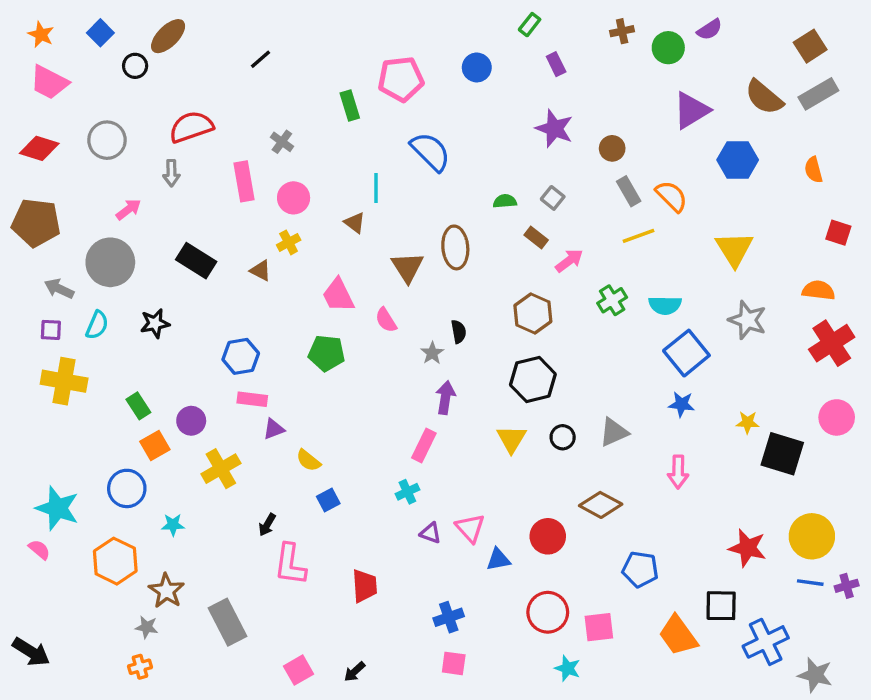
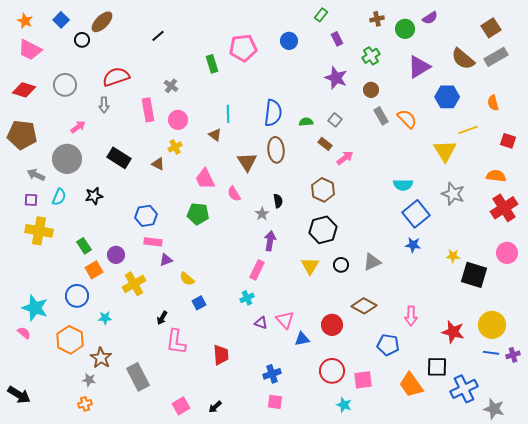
blue semicircle: (431, 152) -> (273, 113), moved, turned 52
yellow line: (639, 236) -> (468, 130), moved
green cross: (612, 300) -> (371, 56), moved
pink arrow: (678, 472) -> (411, 316), moved

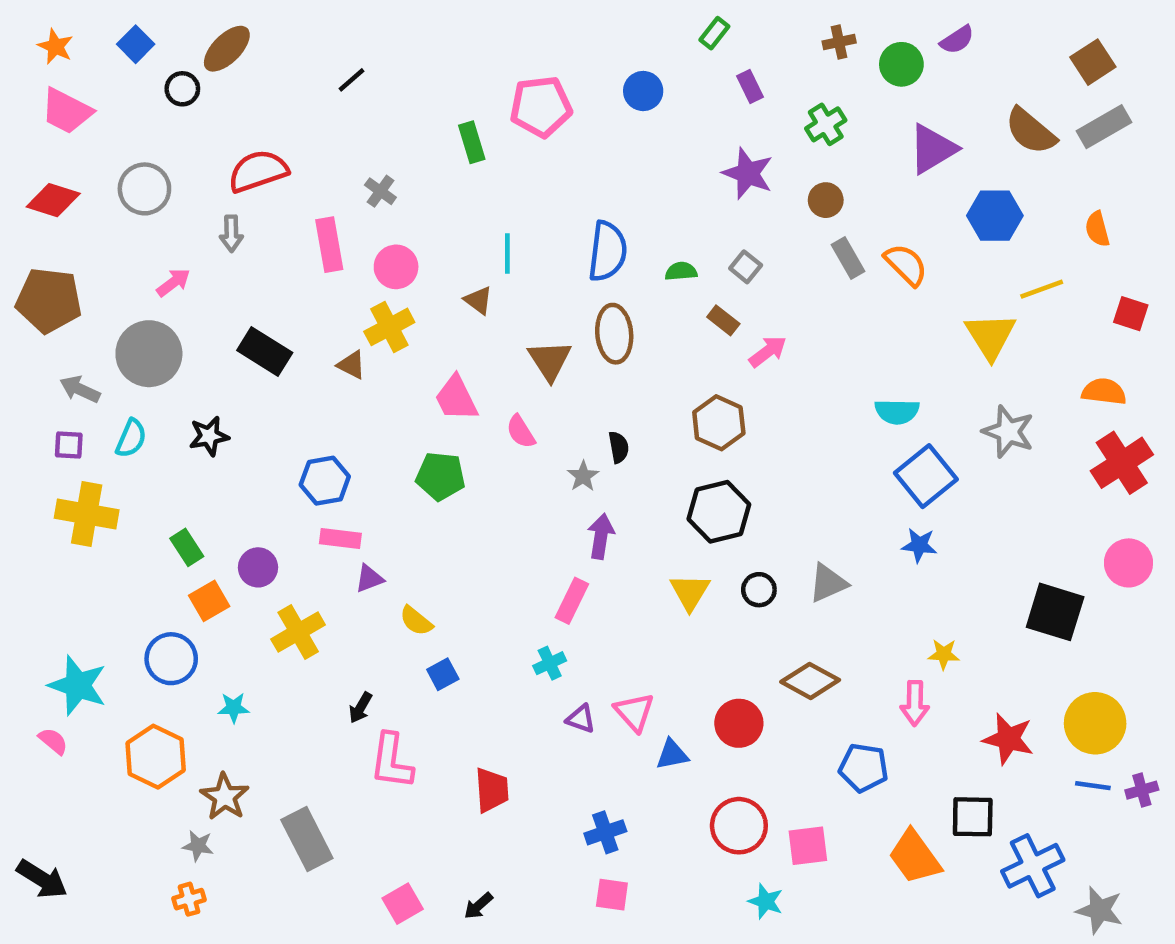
yellow cross: (175, 147) -> (389, 327), size x1.5
yellow star: (453, 256) -> (944, 654), moved

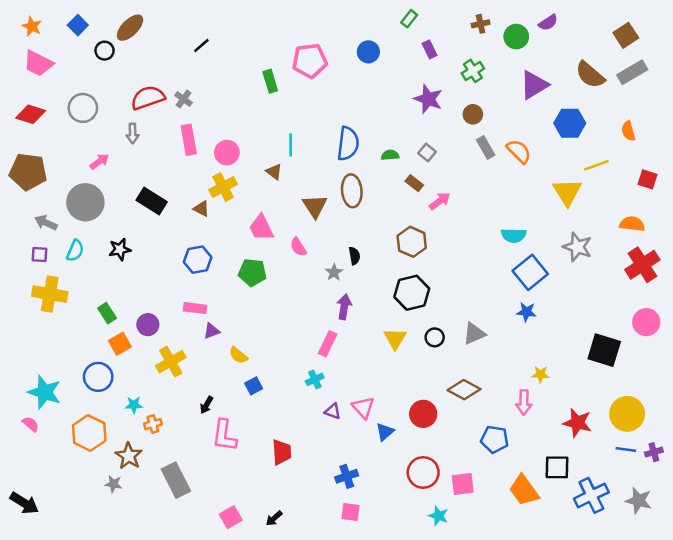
gray cross: (380, 191) -> (184, 99), moved
blue hexagon: (325, 481) -> (198, 260), moved
blue triangle: (672, 754) -> (385, 432), turned -30
orange cross: (189, 899) -> (153, 424), moved
gray star: (1100, 910) -> (639, 501), moved

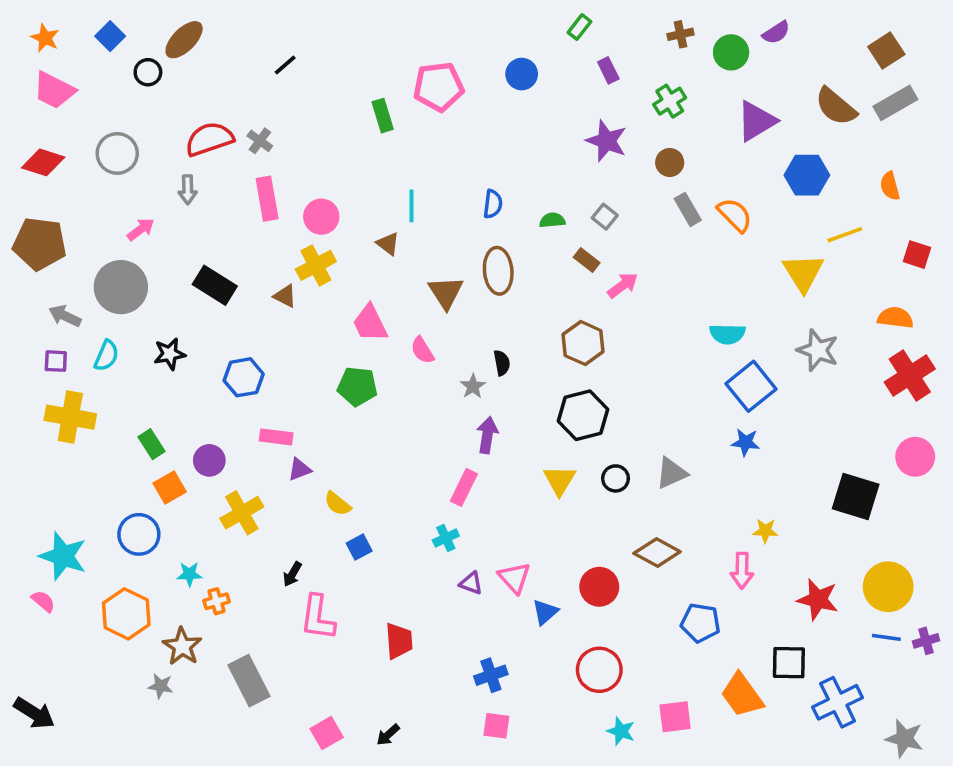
blue semicircle: (348, 144) -> (493, 204), size x0.6
blue hexagon: (198, 260) -> (244, 377), moved
pink square: (463, 484) -> (675, 717), moved
gray star: (639, 501) -> (904, 738), moved

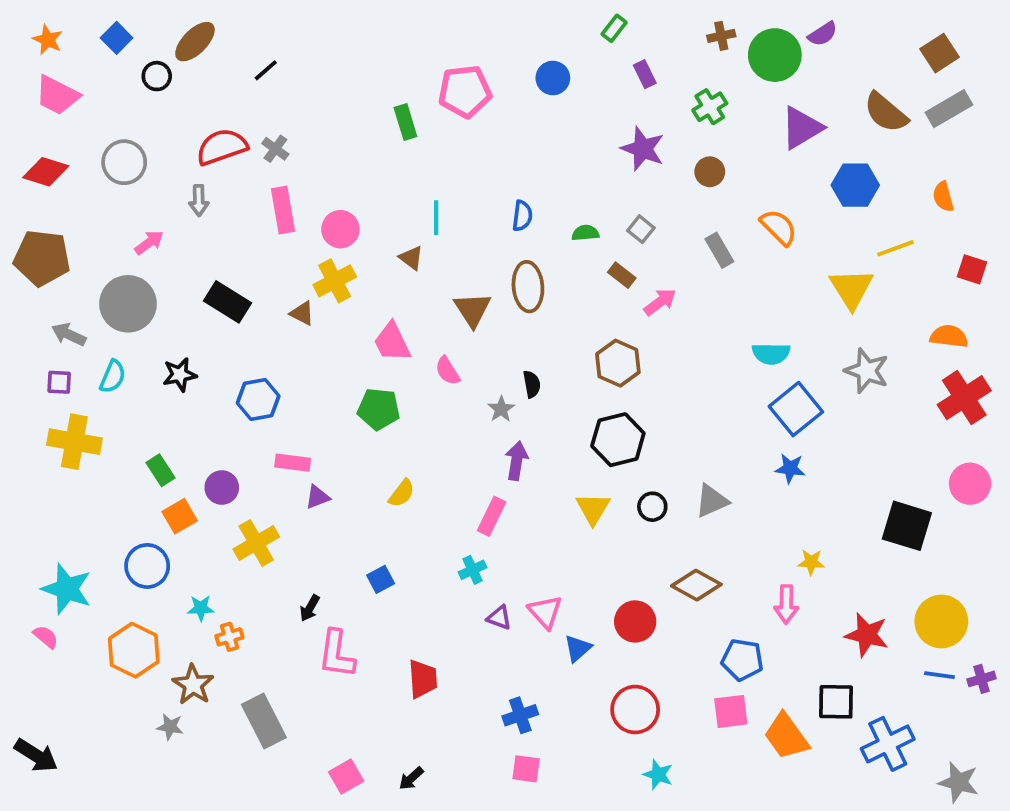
green circle: (731, 52) -> (775, 55), size x1.4
black line: (285, 65) -> (266, 70), moved
gray rectangle: (688, 209) -> (719, 250), moved
yellow semicircle: (337, 504) -> (402, 493), moved, turned -92
pink square: (675, 717) -> (731, 711), moved

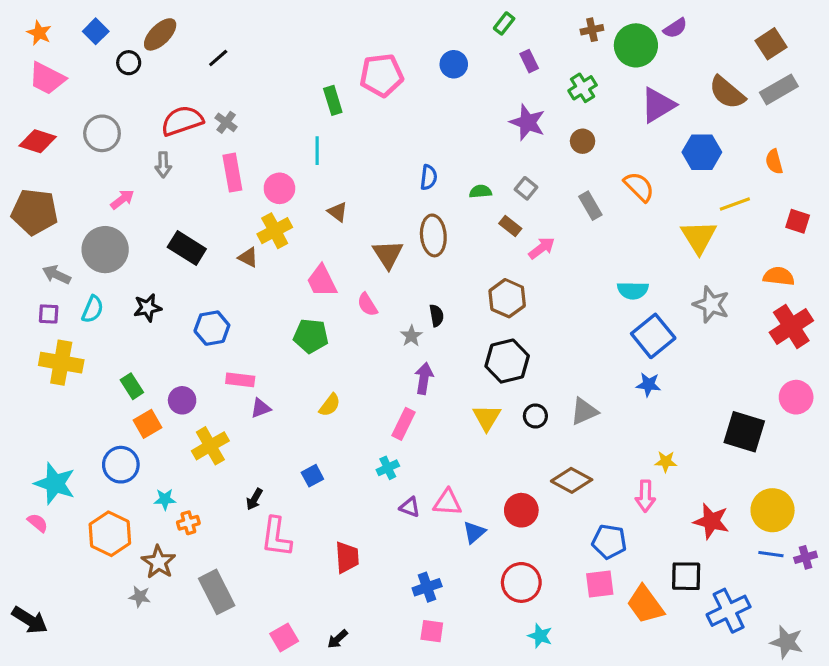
cyan line: (436, 218) -> (317, 151), moved
pink triangle: (545, 612) -> (447, 502), turned -44

